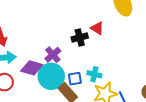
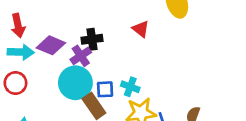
black cross: (80, 37) -> (92, 39), moved
purple diamond: (32, 68) -> (51, 45), moved

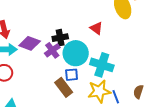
cyan circle: (75, 83) -> (76, 53), moved
cyan cross: (130, 87) -> (102, 65), moved, size x1.6

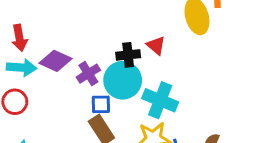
black cross: (60, 38) -> (128, 55), moved
blue square: (72, 75) -> (101, 104), moved

